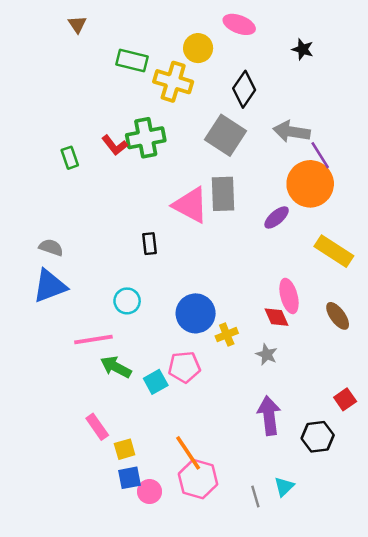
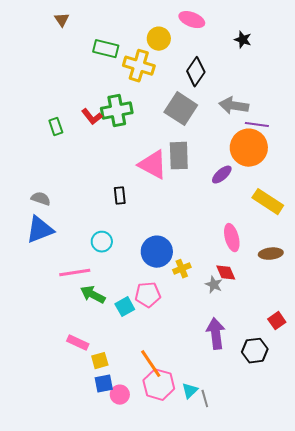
purple line: (320, 155) -> (257, 125), turned -50
brown ellipse: (338, 316) -> (271, 254), turned -60
red diamond: (277, 317) -> (226, 273), moved
pink rectangle: (97, 427) -> (78, 343), turned -30
cyan triangle: (284, 487) -> (190, 391), moved

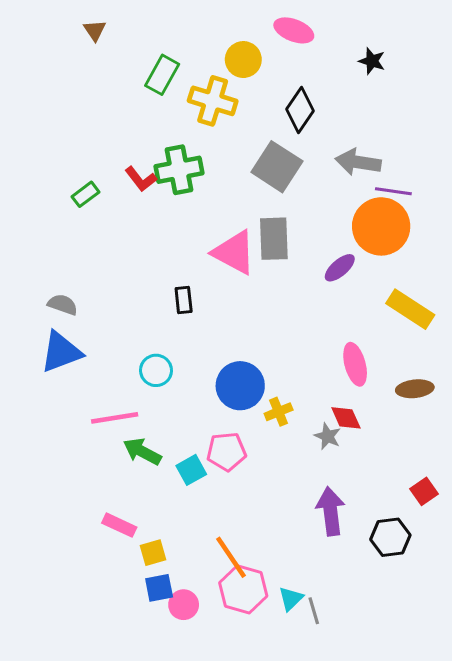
green rectangle: (106, 49) -> (162, 75), turned -75
green rectangle: (56, 127) -> (86, 194), turned 72

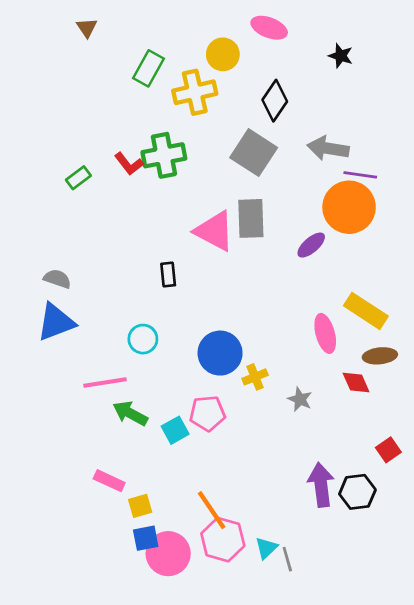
yellow cross: (213, 101) -> (195, 92), turned -30
yellow rectangle: (410, 309) -> (366, 311), moved
red diamond: (346, 418) -> (356, 383), moved
purple arrow: (331, 511) -> (321, 485), moved
pink circle: (184, 605) -> (168, 554), size x1.6

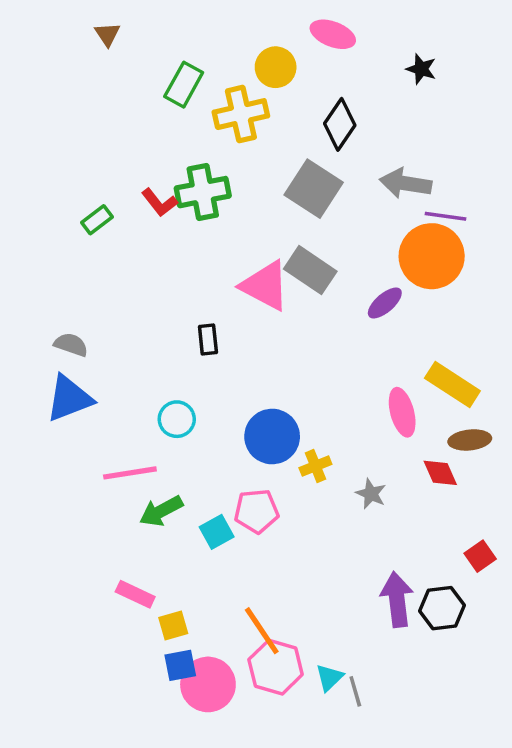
gray rectangle: (251, 218) -> (310, 270), turned -54
green arrow: (130, 413) -> (161, 511), turned -56

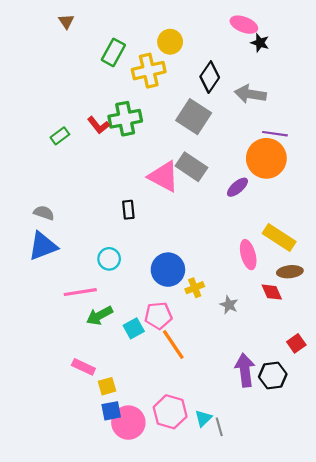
pink ellipse: (333, 34) -> (244, 25), moved
gray arrow: (406, 183) -> (250, 94), moved
orange line: (262, 631) -> (173, 344), moved

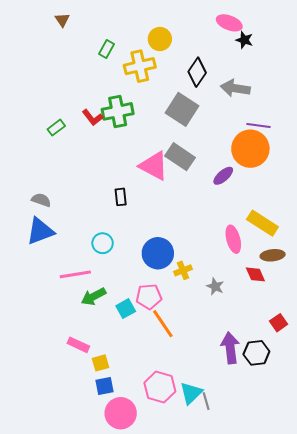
green rectangle: (113, 52) -> (107, 49), size x0.7
cyan triangle: (203, 418) -> (191, 393), size x1.4
pink circle: (128, 423) -> (121, 413), moved

